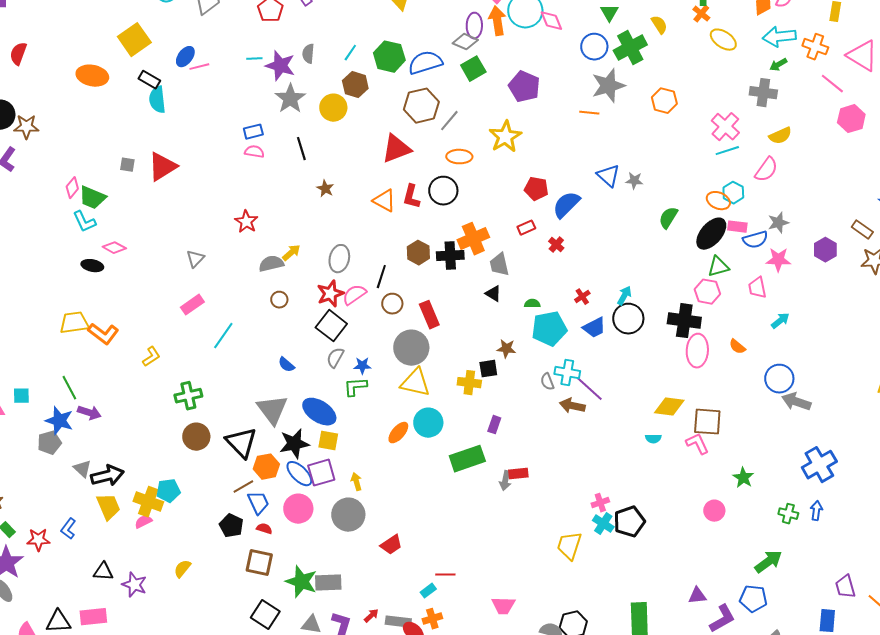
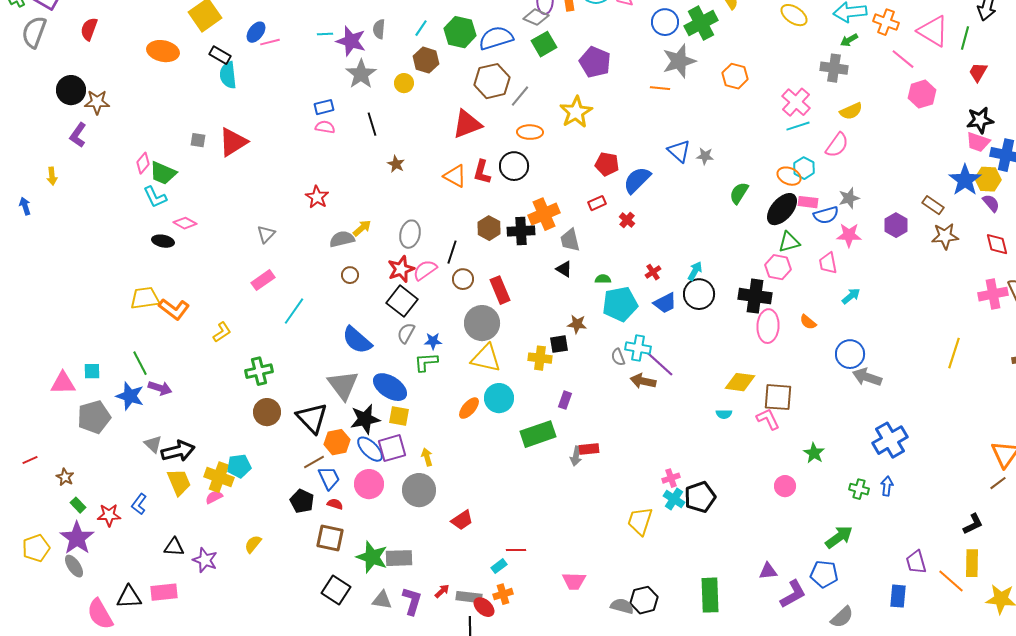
yellow circle: (333, 108) -> (404, 83), size x0.7
blue semicircle: (286, 365) -> (357, 340), size x1.8
gray pentagon: (49, 443) -> (94, 417), moved, size x1.4

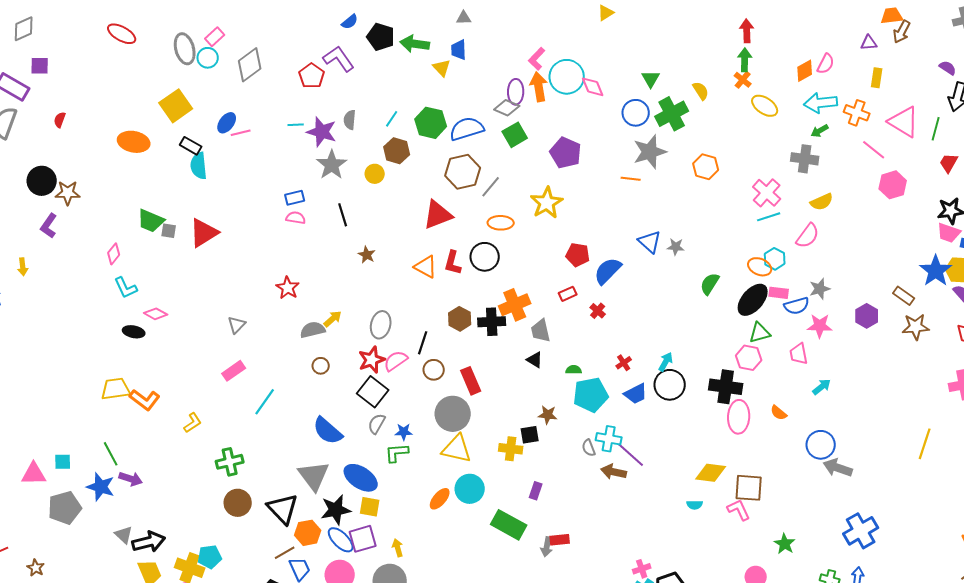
red semicircle: (89, 29) -> (60, 120), size x0.7
green trapezoid: (163, 173) -> (151, 221), moved
green rectangle: (538, 434) -> (509, 525), turned 48

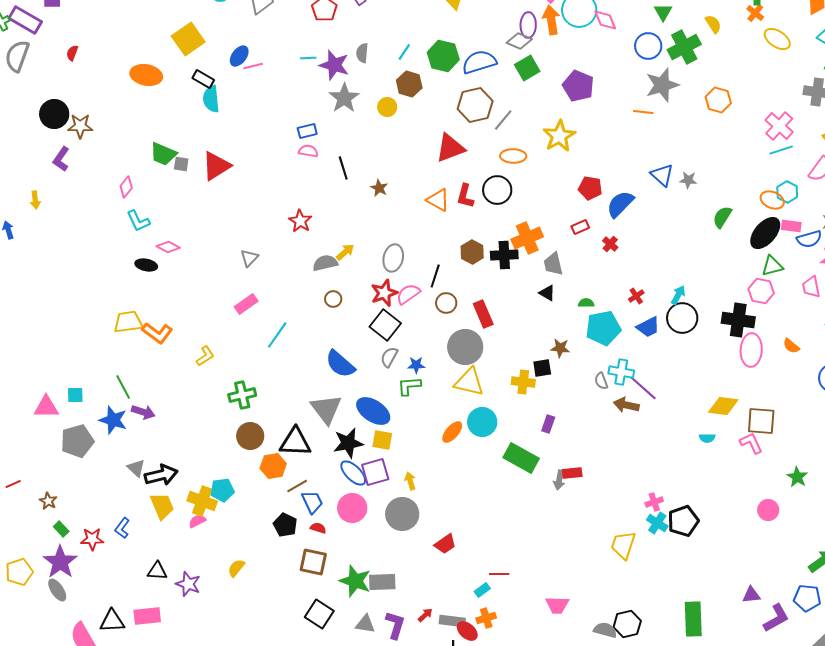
black line: (343, 215) -> (343, 168), moved
black triangle: (283, 509) -> (295, 442), turned -44
orange hexagon: (308, 533) -> (273, 466), moved

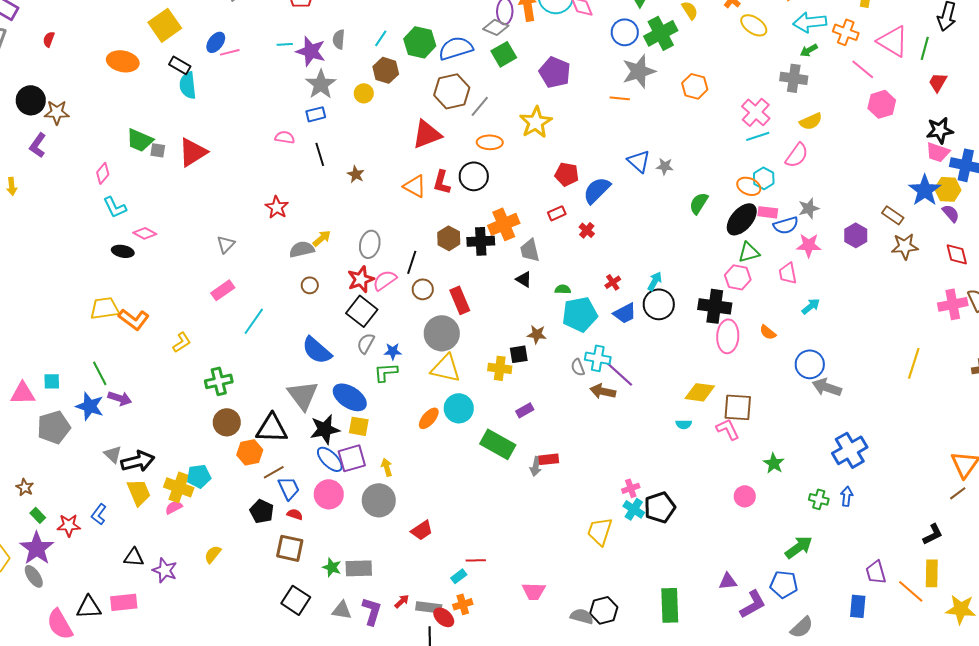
blue rectangle: (307, 131) -> (316, 114), moved
purple rectangle: (548, 424) -> (525, 410), turned 42
green star: (355, 581) -> (332, 567), size x0.6

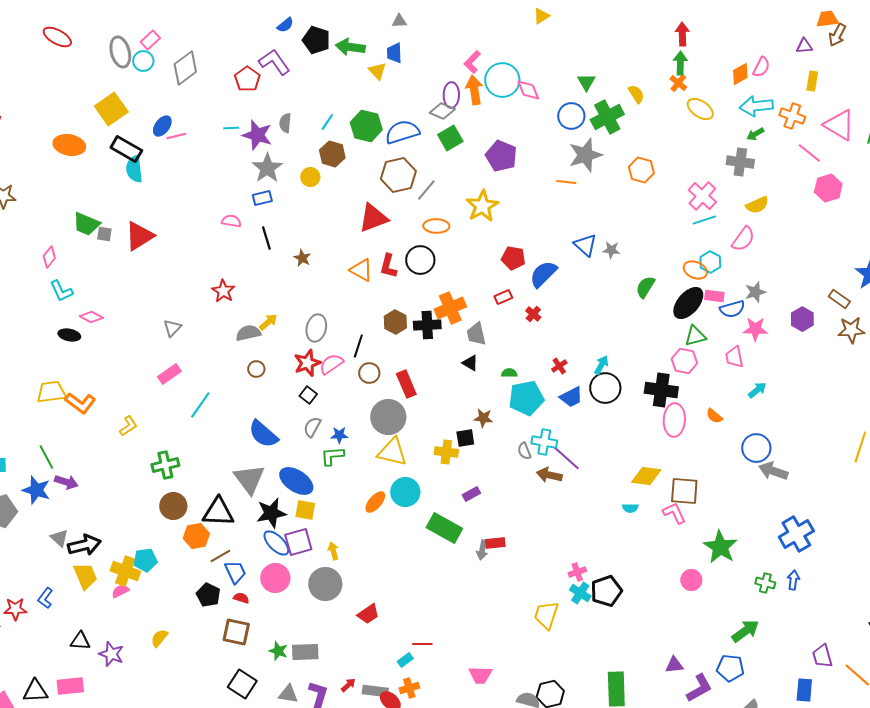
black rectangle: (180, 65) -> (126, 149), size x1.4
black square: (362, 311) -> (308, 395), size x0.6
green star: (774, 463) -> (720, 547), size x1.6

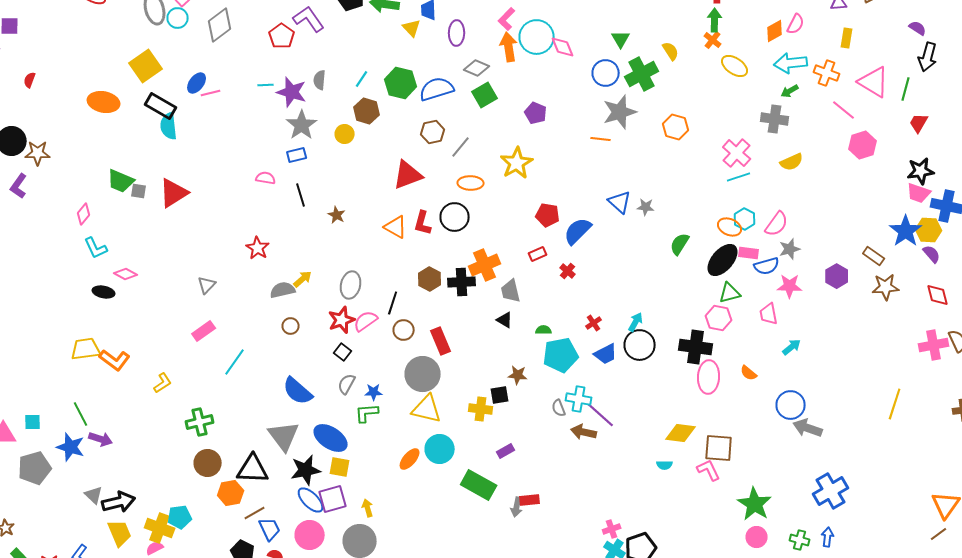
purple ellipse: (451, 95) -> (457, 33), moved
purple pentagon: (501, 156) -> (536, 113), size x0.7
brown hexagon: (398, 175) -> (433, 132), size x0.7
pink semicircle: (743, 239) -> (777, 224), moved
pink circle: (691, 580) -> (757, 537), moved

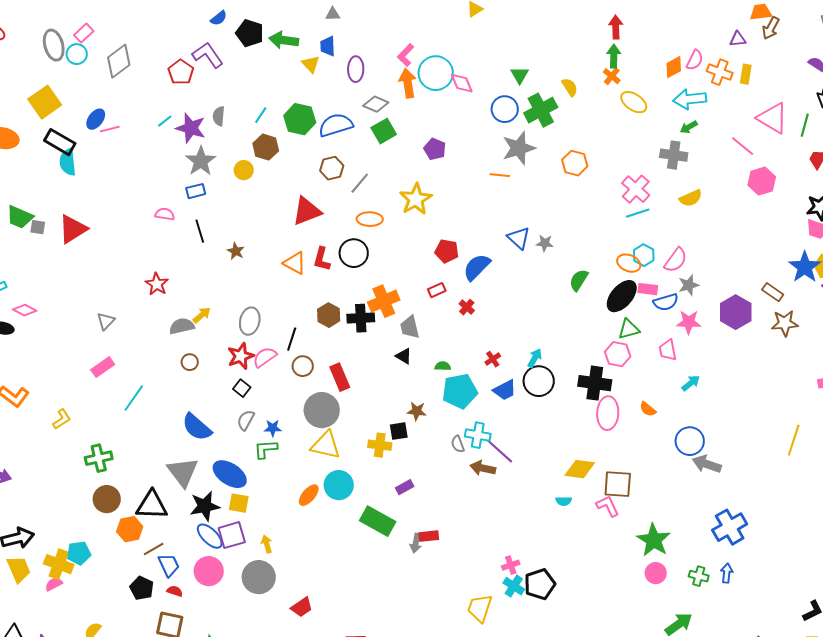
orange cross: (827, 73) -> (720, 72), moved
cyan line: (266, 85) -> (165, 121), turned -35
purple hexagon: (837, 276) -> (736, 312), size x1.4

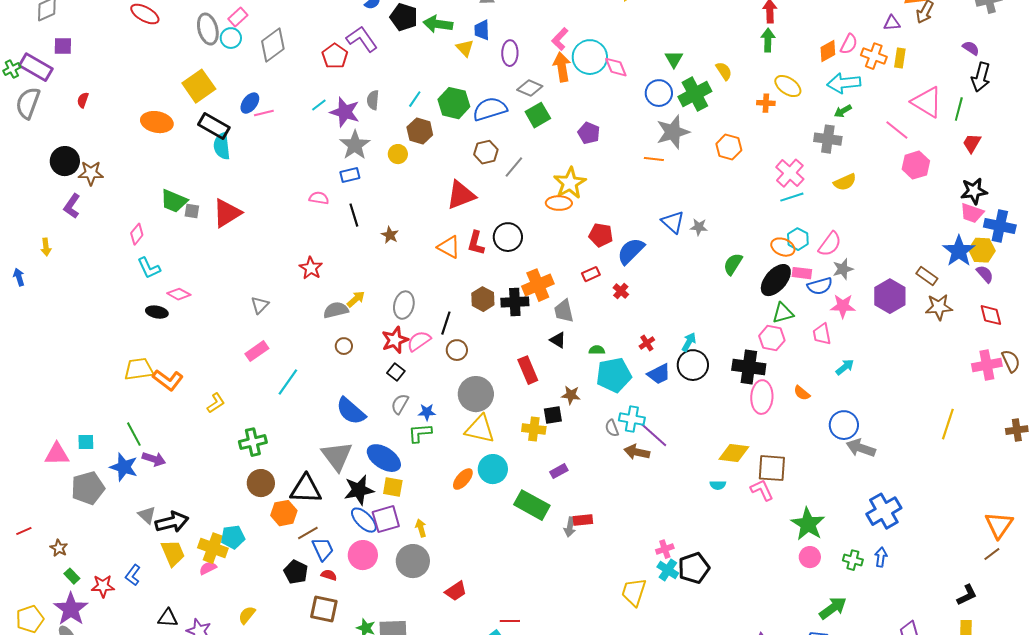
orange cross: (612, 76) -> (766, 103), moved, turned -36
orange ellipse: (370, 219) -> (559, 203), moved
red rectangle: (340, 377) -> (528, 370), moved

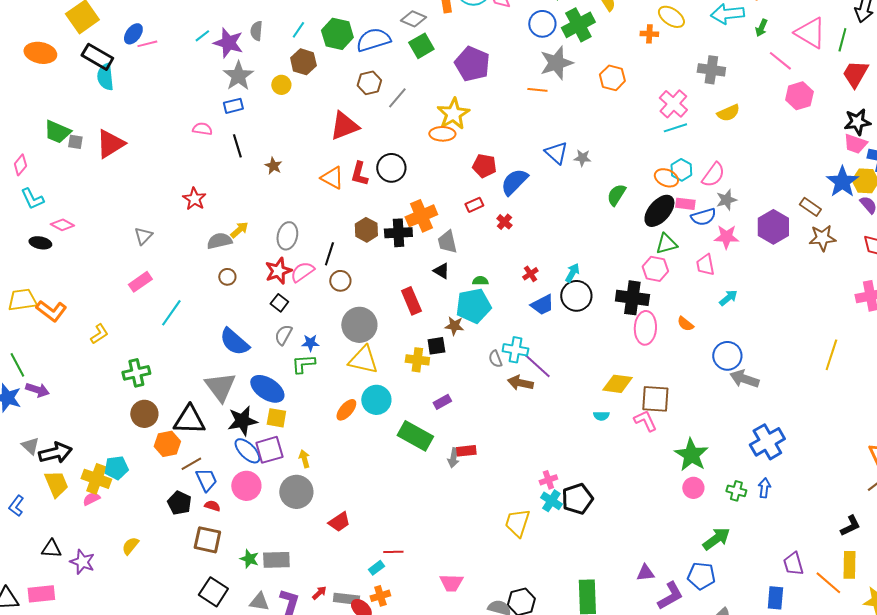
green arrow: (843, 111) -> (761, 28), moved, turned -36
purple pentagon: (589, 133) -> (472, 64), size x1.6
red trapezoid: (972, 143) -> (855, 74), size x1.4
cyan pentagon: (614, 375) -> (473, 306), moved

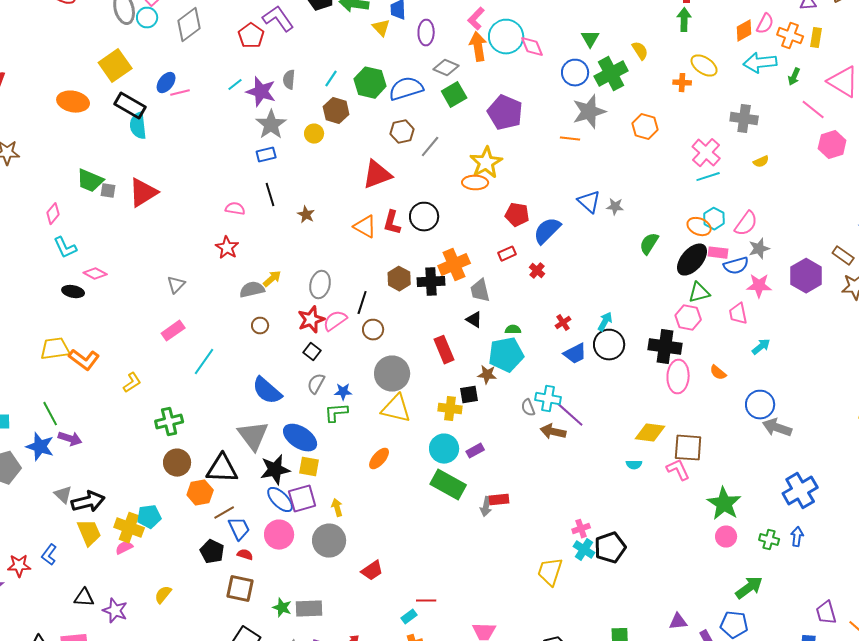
yellow semicircle: (728, 113) -> (761, 162), size x0.7
pink semicircle: (202, 129) -> (235, 209), moved
cyan circle: (376, 400) -> (444, 449), moved

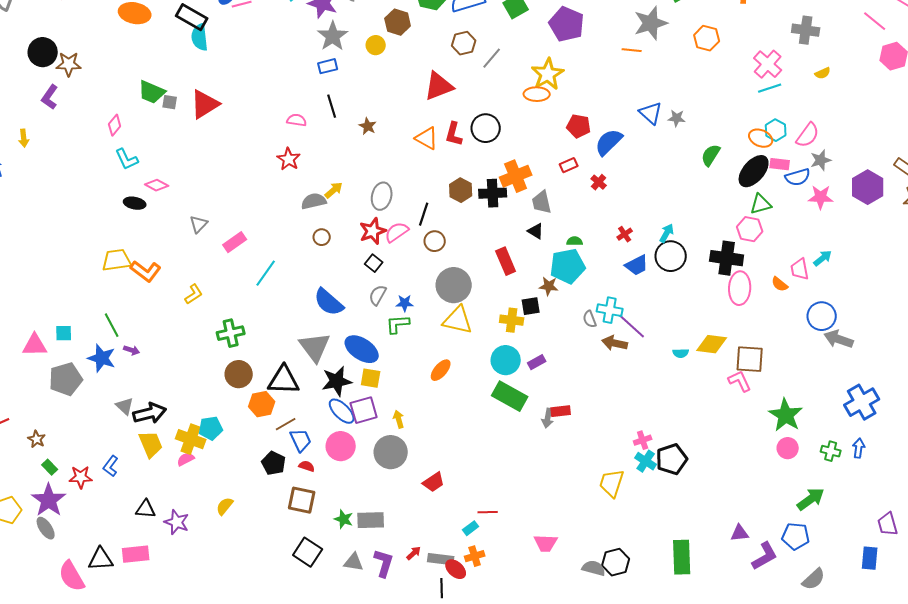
gray triangle: (176, 285) -> (199, 224), moved
pink trapezoid: (738, 314) -> (800, 269), moved
purple arrow: (70, 439) -> (132, 350), size x0.7
cyan semicircle: (634, 465) -> (681, 353), moved

